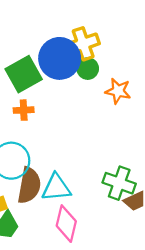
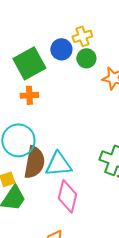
yellow cross: (83, 44) -> (82, 36), size x0.7
blue circle: (60, 58) -> (61, 49), size x0.6

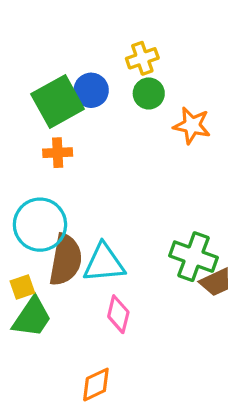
blue circle: (61, 49) -> (91, 90), moved
pink diamond: (67, 196) -> (118, 314), size x0.7

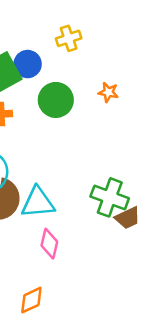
green circle: (149, 93) -> (56, 100), moved, size x1.4
orange star: (192, 125) -> (108, 92), size x0.7

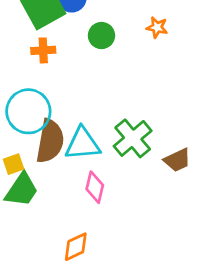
green circle: (56, 100) -> (101, 36), size x0.7
green cross: (110, 197) -> (133, 138), moved, turned 30

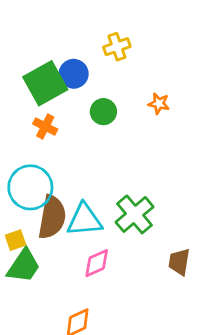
orange cross: (43, 50) -> (45, 127), turned 30
brown trapezoid: (177, 160) -> (179, 262), moved, turned 124
pink diamond: (95, 187) -> (97, 263), turned 52

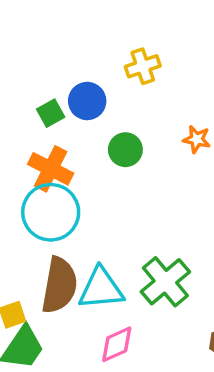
green square: (45, 83) -> (51, 113), size x0.5
orange cross: (45, 127) -> (51, 169), size x1.4
cyan circle: (30, 187) -> (51, 212), moved

